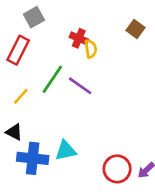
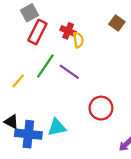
red rectangle: (18, 50) -> (37, 32), moved
black triangle: (14, 132) -> (11, 122), moved
red circle: (117, 169) -> (101, 108), moved

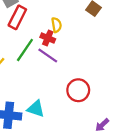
red cross: (68, 31) -> (48, 38), moved
cyan triangle: (57, 127) -> (36, 109), turned 30

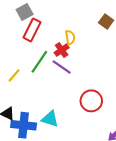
red cross: (48, 38) -> (62, 50), turned 32

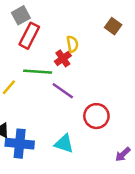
green line: (39, 62) -> (38, 72), turned 60
purple line: (62, 67) -> (63, 91), moved
cyan triangle: (50, 119) -> (64, 144), moved

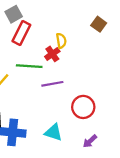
purple line: (63, 91) -> (52, 84), turned -45
purple arrow: (123, 154) -> (90, 141), moved

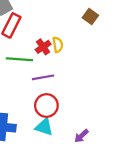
yellow semicircle: (61, 41) -> (58, 45), moved
red circle: (83, 107) -> (46, 106), moved

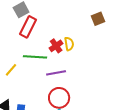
brown square: (90, 16) -> (98, 19), turned 32

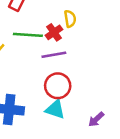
red cross: (56, 46) -> (54, 32), moved

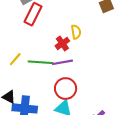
green line: (28, 35) -> (40, 62), moved

